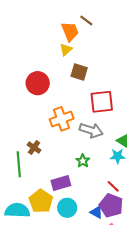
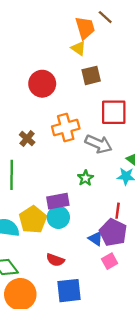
yellow triangle: (66, 50) -> (78, 48), turned -48
brown square: (79, 72) -> (91, 75), turned -36
brown cross: (34, 147) -> (27, 139), moved
red line: (113, 186) -> (118, 211), turned 48
cyan circle: (67, 208) -> (58, 217), moved

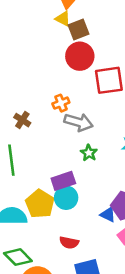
brown square: (91, 75) -> (79, 29), moved
red circle: (42, 84) -> (80, 56), moved
orange cross: (66, 127) -> (61, 103), size x0.6
gray arrow: (99, 144) -> (79, 122), moved

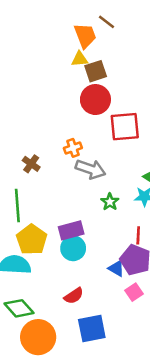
yellow triangle: (63, 19) -> (80, 59), turned -35
green star: (89, 153) -> (110, 202), moved
yellow pentagon: (40, 204) -> (32, 240), moved
red semicircle: (69, 243) -> (74, 296), turned -48

